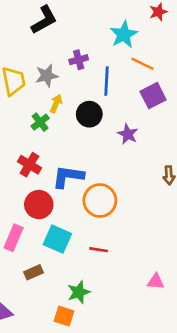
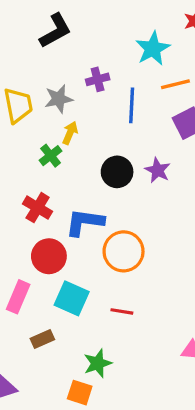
orange line: (142, 64) -> (175, 84), turned -40
black circle: (89, 114) -> (117, 172), moved

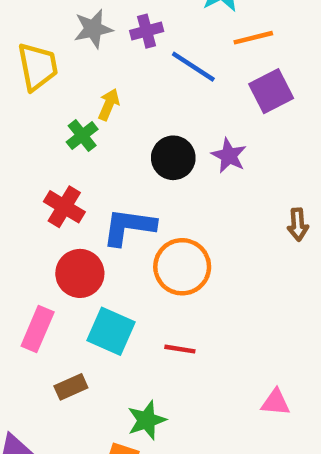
gray star: (59, 99) -> (93, 29), moved
blue line: (132, 105) -> (193, 67), turned -60

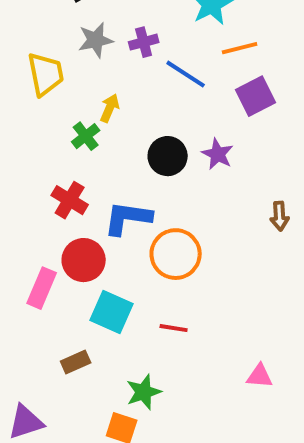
pink rectangle: (38, 329) -> (42, 288), moved

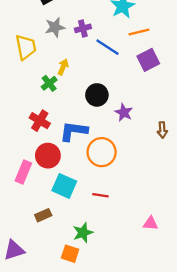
purple star: (218, 154) -> (124, 112), moved

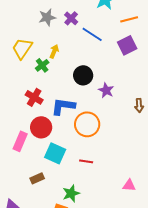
purple cross: (83, 28) -> (71, 18), turned -32
orange line: (139, 32) -> (129, 19), moved
yellow trapezoid: (26, 47) -> (22, 48), moved, turned -135

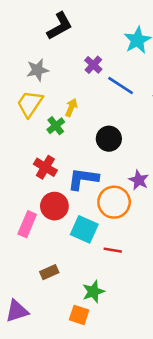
gray star: (47, 17) -> (38, 70), moved
purple star: (106, 90) -> (139, 180), moved
cyan square: (55, 153) -> (84, 229), moved

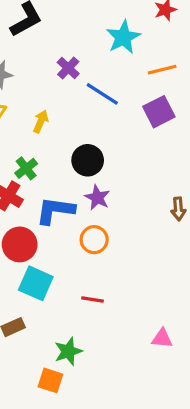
green cross: (56, 126) -> (26, 168), moved
purple star: (139, 180) -> (97, 198), moved
orange circle: (114, 202) -> (94, 240), size x0.7
cyan square: (84, 229) -> (36, 283), moved

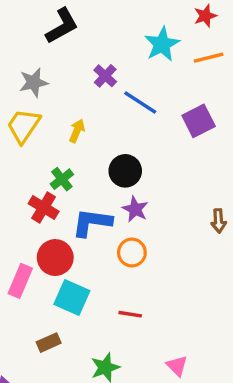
orange line: (162, 70) -> (209, 58), moved
pink triangle: (162, 338) -> (177, 366), moved, turned 40

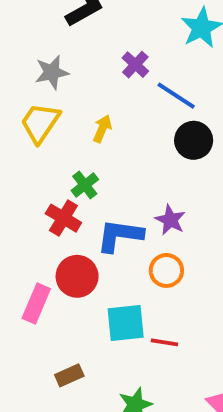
black circle: (125, 171) -> (194, 140), moved
cyan square: (72, 298) -> (126, 323), moved, turned -30

